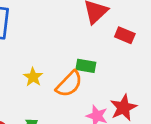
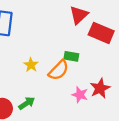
red rectangle: (125, 35) -> (101, 33), size x1.6

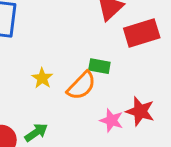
red rectangle: (101, 33) -> (142, 33), turned -40
red star: (100, 88) -> (140, 111), turned -30

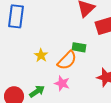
pink star: (112, 120) -> (62, 83), moved

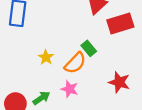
green rectangle: (79, 47) -> (89, 48), turned 40

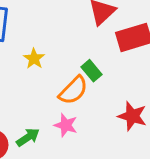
yellow star: (46, 57) -> (34, 59), moved

